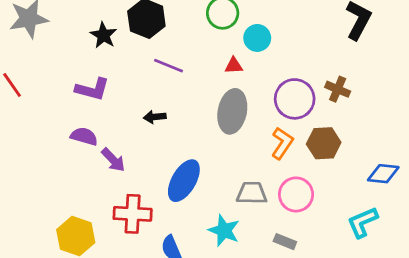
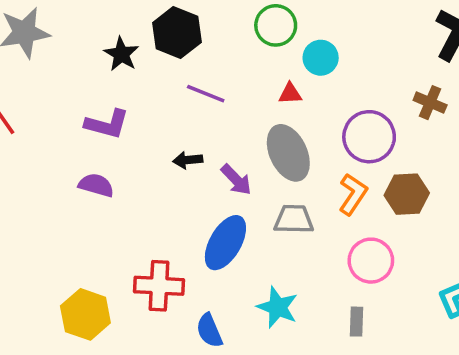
brown cross: (338, 89) -> (430, 103), moved
gray ellipse: (232, 111) -> (288, 153), turned -36
purple arrow: (113, 160) -> (236, 180), moved
gray trapezoid: (252, 193) -> (294, 219), moved
gray rectangle: (285, 242) -> (357, 322), turned 70

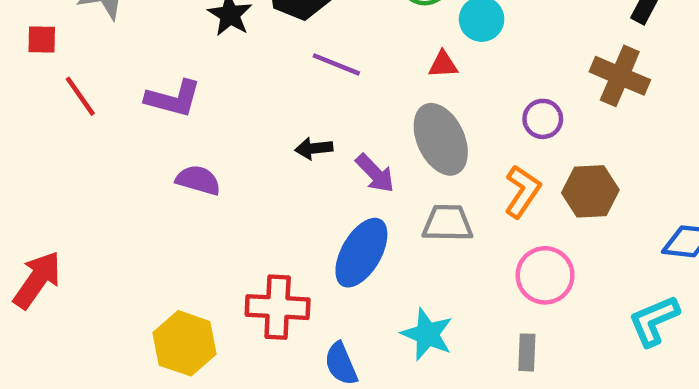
brown cross: (430, 103) -> (620, 76), size x1.4
purple L-shape: (107, 124) -> (173, 98), moved
purple circle: (369, 137) -> (543, 119), size x0.6

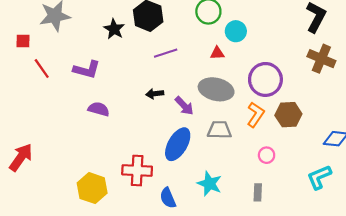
purple line: (336, 64) -> (166, 53), turned -40
brown cross: (620, 76) -> (321, 59), moved
purple circle: (543, 119) -> (265, 79), size x1.8
gray ellipse: (441, 139) -> (216, 89), turned -52
pink circle: (545, 275) -> (267, 155), size x0.6

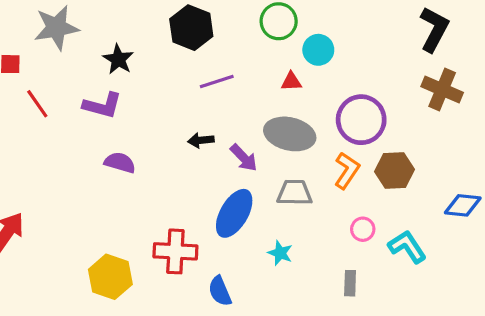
black star: (114, 29) -> (118, 59), moved
cyan L-shape: (319, 177) -> (407, 247), moved, turned 80
cyan star: (210, 184) -> (280, 253), moved, size x0.7

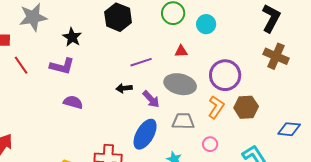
cyan circle: (318, 50) -> (206, 24), moved
purple line: (217, 82) -> (141, 62), moved
pink circle: (363, 229) -> (210, 144), moved

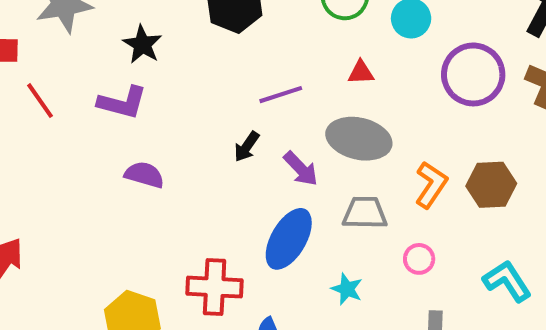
purple circle: (225, 75) -> (473, 74), moved
black arrow: (124, 88) -> (247, 147), turned -49

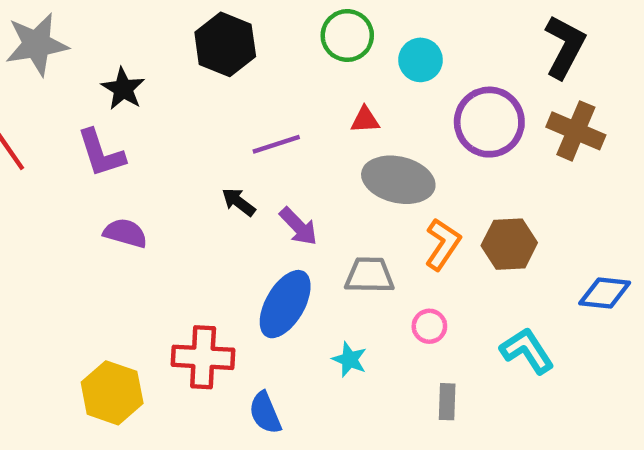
purple L-shape: (122, 103) -> (101, 153), turned 57
gray ellipse: (359, 139) -> (398, 180), moved
black arrow: (247, 147) -> (239, 202), turned 92

